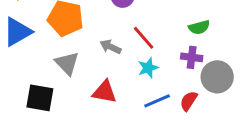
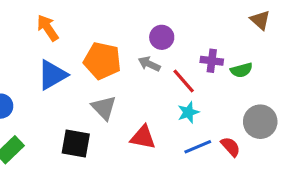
gray arrow: (111, 47) -> (149, 64), moved
purple cross: (192, 57) -> (212, 61), moved
red semicircle: (189, 101) -> (231, 147), turned 105

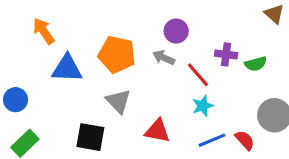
orange arrow: (48, 28) -> (44, 31), moved
blue triangle: (52, 75) -> (67, 68), turned 32

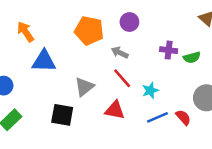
purple circle: (176, 31) -> (129, 22), moved
orange pentagon: (117, 54) -> (89, 31), moved
red line: (198, 75) -> (122, 78), moved
gray triangle: (118, 101) -> (84, 87), turned 35

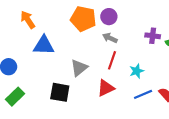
purple circle: (129, 22) -> (109, 17), moved
red line: (122, 78) -> (112, 60), turned 60
red triangle: (115, 110) -> (106, 88), turned -36

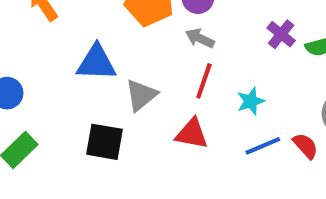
purple cross: (153, 36) -> (281, 34), turned 32
blue triangle: (44, 45) -> (96, 63), moved
red triangle: (106, 88) -> (192, 134), turned 36

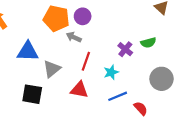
purple cross: (281, 34) -> (125, 49), moved
gray arrow: (200, 38) -> (74, 37), moved
red semicircle: (305, 146) -> (141, 108), moved

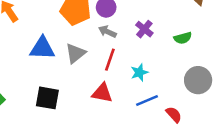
gray arrow: (74, 37) -> (107, 32), moved
purple cross: (125, 49) -> (144, 29), moved
gray triangle: (52, 69) -> (75, 53), moved

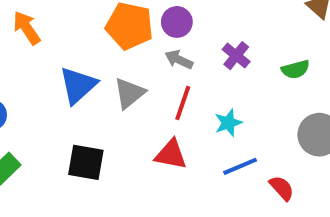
blue triangle: (42, 48) -> (78, 85), turned -44

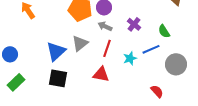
green semicircle: (295, 69) -> (164, 31), turned 72
blue triangle: (78, 85) -> (56, 51), moved
blue line: (240, 166) -> (151, 49), moved

